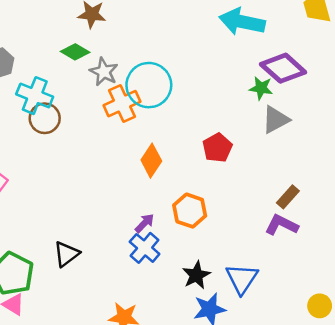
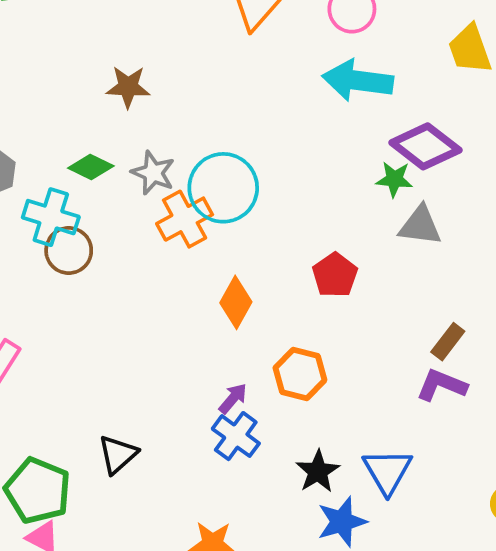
green diamond: (75, 52) -> (91, 167), moved
gray triangle: (276, 120) -> (420, 226), turned 40

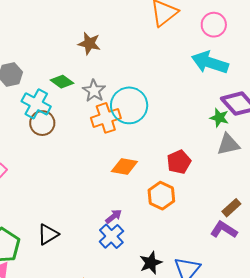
gray triangle: (420, 226) -> (228, 144), turned -30
orange diamond: (236, 302) -> (124, 166), turned 60
orange hexagon: (300, 374) -> (161, 196), moved

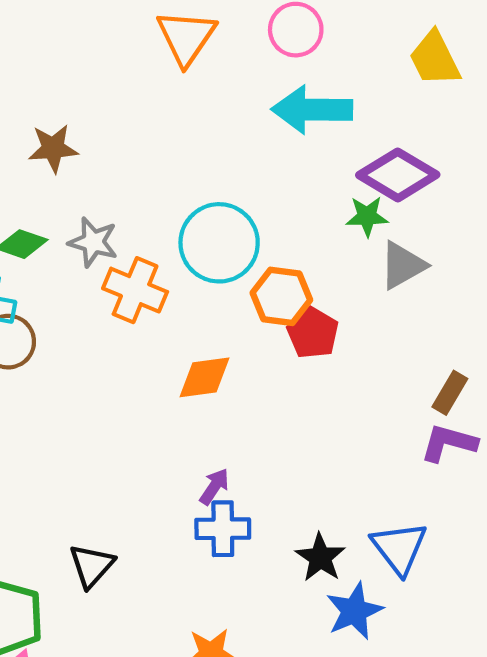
cyan circle: (129, 105) -> (219, 243), moved
orange cross: (106, 118) -> (135, 290), turned -32
orange hexagon: (161, 196) -> (281, 296), moved
blue cross: (111, 236) -> (223, 529), turned -30

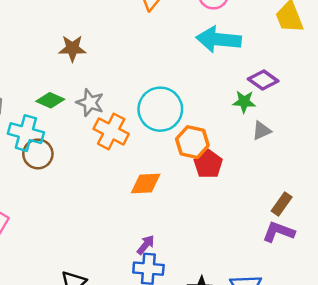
purple diamond: (398, 175) -> (263, 80), size x0.7
gray triangle: (403, 265) -> (261, 131), size x0.7

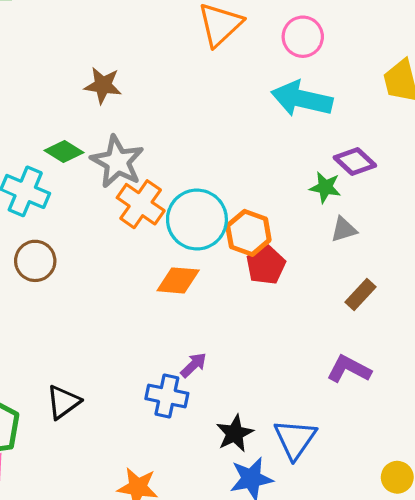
gray star: (90, 103) -> (117, 162), size x1.4
cyan circle: (160, 109) -> (197, 219), moved
brown circle: (38, 154) -> (35, 261), moved
brown rectangle: (282, 204) -> (361, 295), moved
purple arrow: (146, 245) -> (194, 365), moved

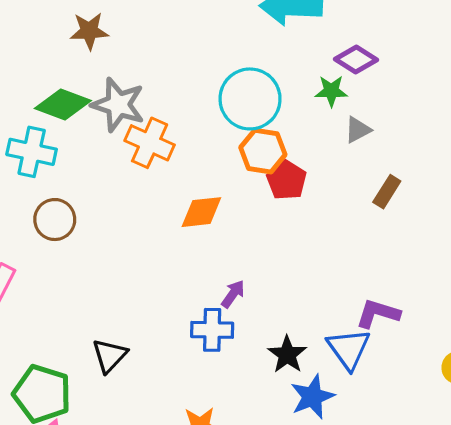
green diamond: (64, 151) -> (63, 105), size x1.4
cyan circle: (197, 219) -> (250, 99), moved
purple L-shape: (349, 369) -> (378, 313), moved

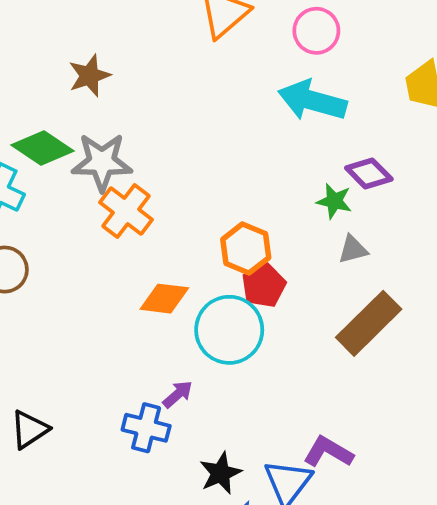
brown star: (89, 31) -> (89, 76), turned -30
cyan circle: (250, 99) -> (229, 330), moved
gray star: (118, 105) -> (102, 162), turned -30
brown rectangle: (387, 192) -> (369, 323), size x1.8

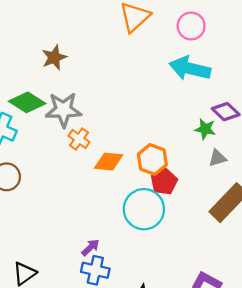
orange cross: (126, 211) -> (79, 139), size x0.7
orange diamond: (164, 299) -> (109, 162), moved
purple arrow: (178, 394) -> (90, 247), moved

